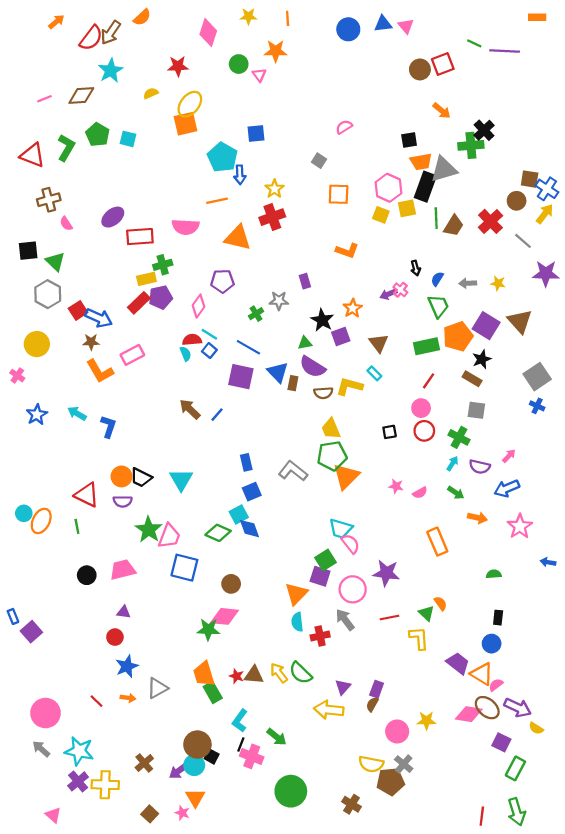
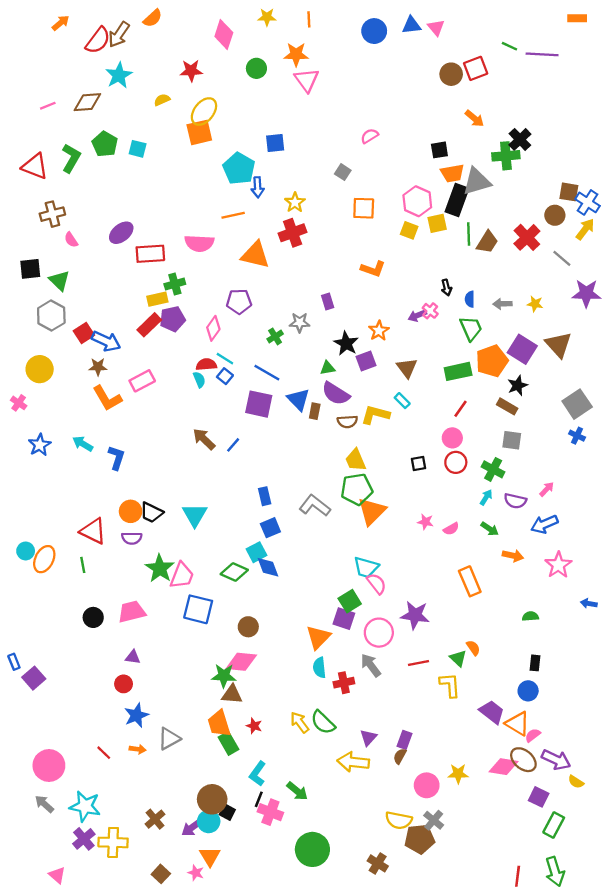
pink triangle: (259, 75) -> (307, 80), moved, size x1.6
blue semicircle: (437, 279) -> (470, 299), turned -32
brown triangle: (254, 675) -> (232, 694), moved

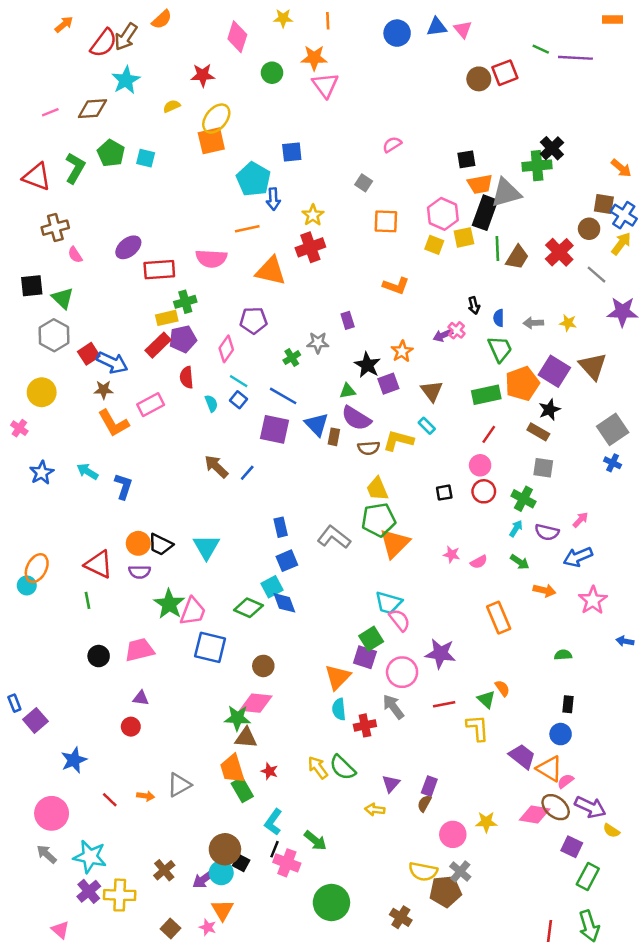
orange arrow: (474, 118) -> (621, 168), moved
red semicircle: (206, 364) -> (187, 377), moved, turned -90
orange ellipse: (44, 559) -> (37, 568), moved
blue star: (136, 715) -> (74, 760), moved
yellow arrow: (353, 762) -> (375, 810), size x0.6

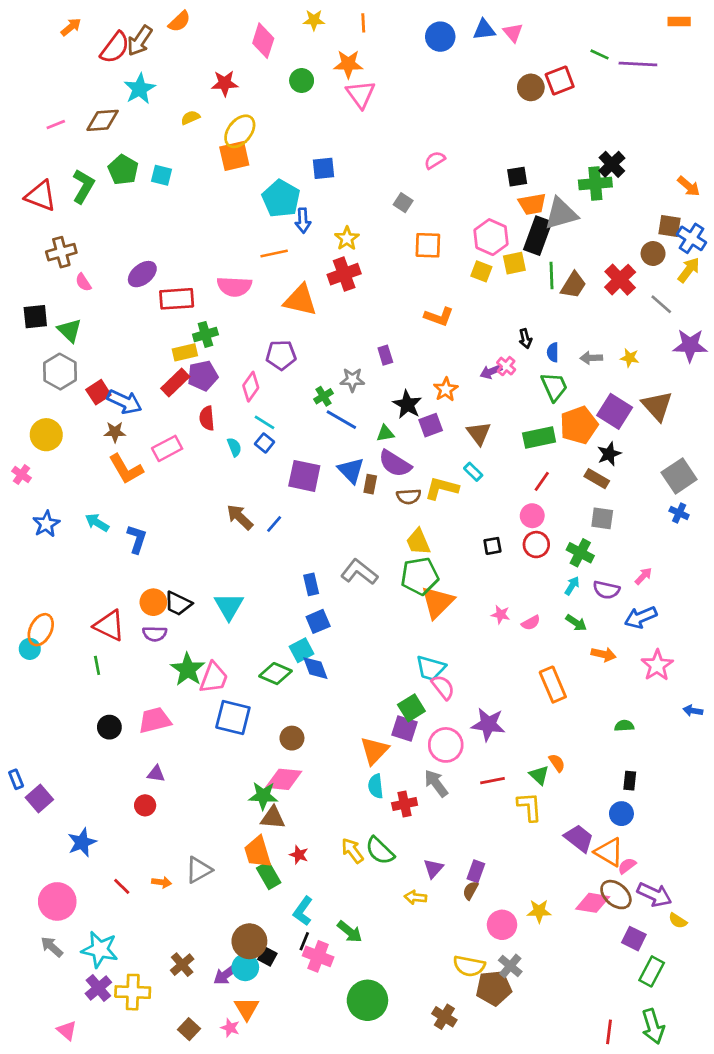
blue line: (283, 396) -> (341, 420), moved
gray L-shape: (334, 537) -> (359, 572), moved

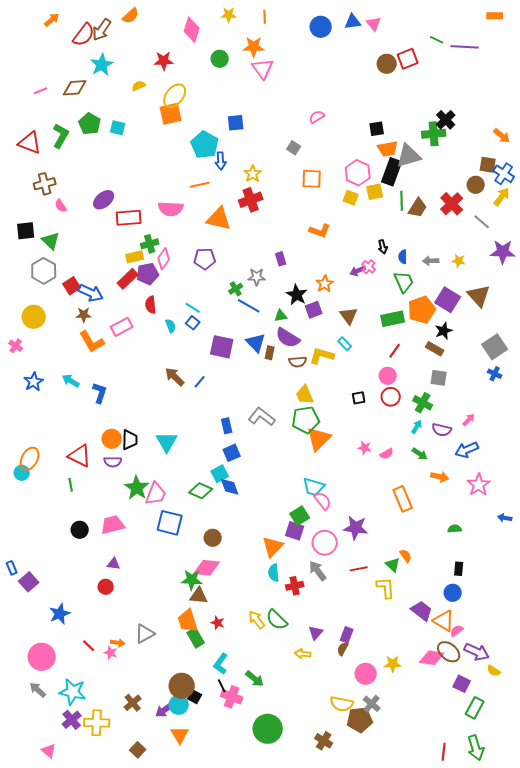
pink diamond: (251, 387) -> (164, 259), moved
black trapezoid: (178, 604) -> (130, 440), turned -115
black line: (304, 941) -> (222, 686), turned -48
pink star: (230, 1028) -> (111, 653), moved

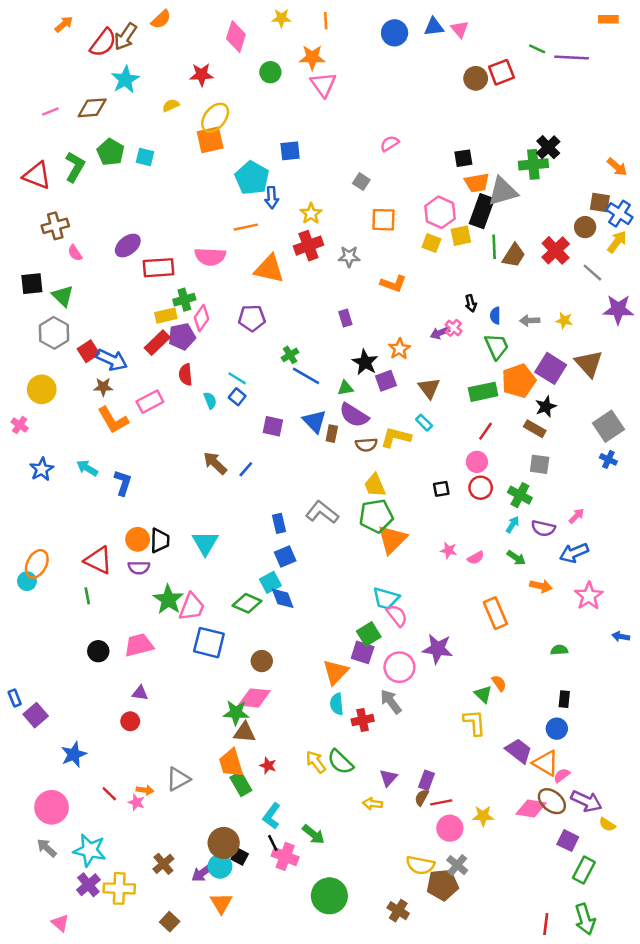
gray star: (257, 277) -> (349, 257), moved
purple square: (222, 347) -> (273, 426), size x0.7
red line: (359, 569) -> (441, 802), moved

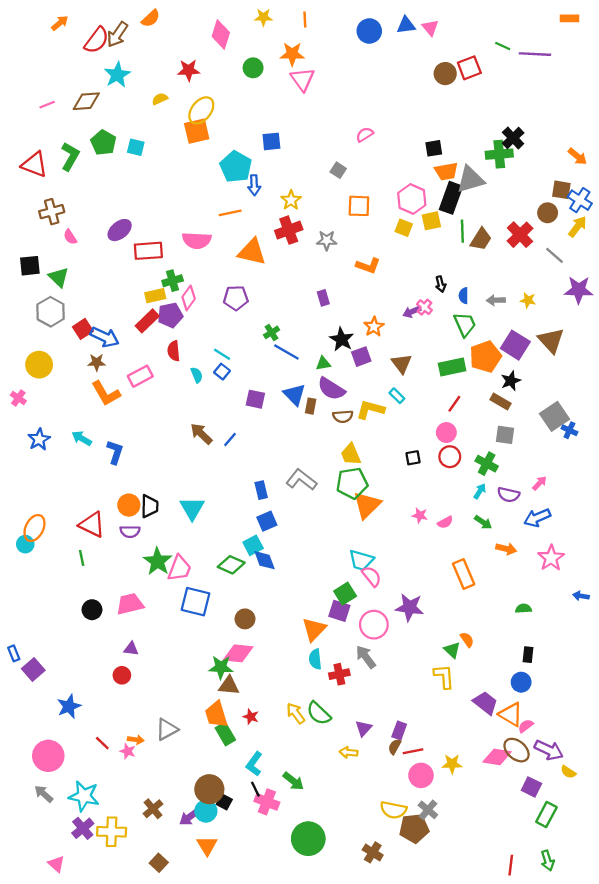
gray square: (608, 426) -> (554, 416), moved
green arrow: (585, 919) -> (548, 861), size x0.7

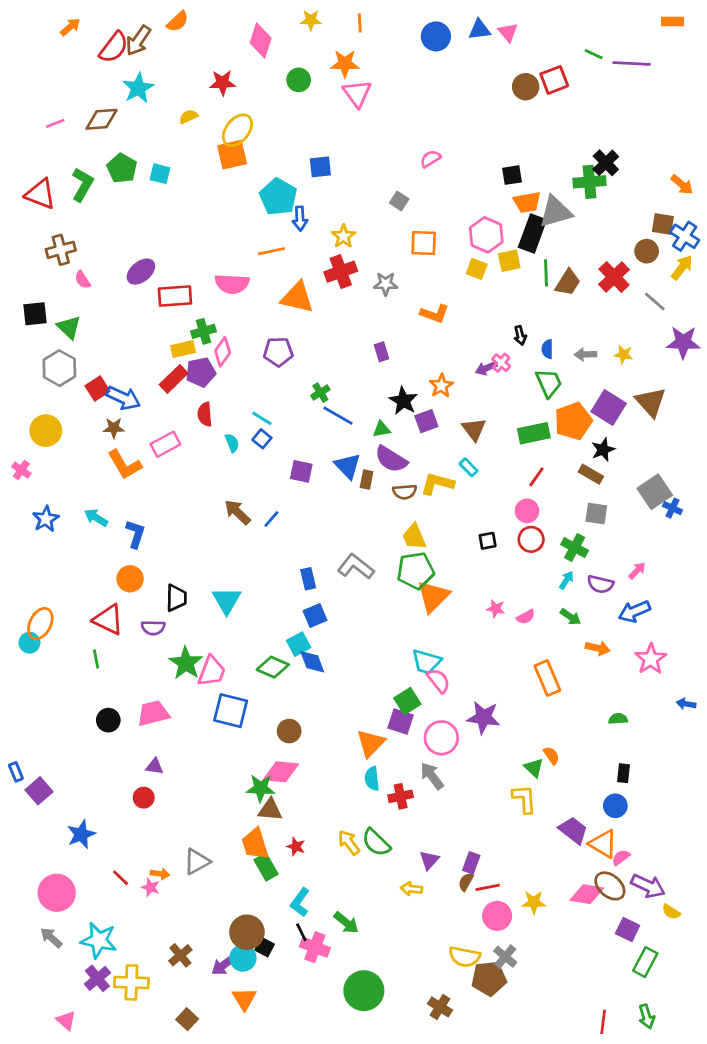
orange circle: (129, 505) -> (130, 579), moved

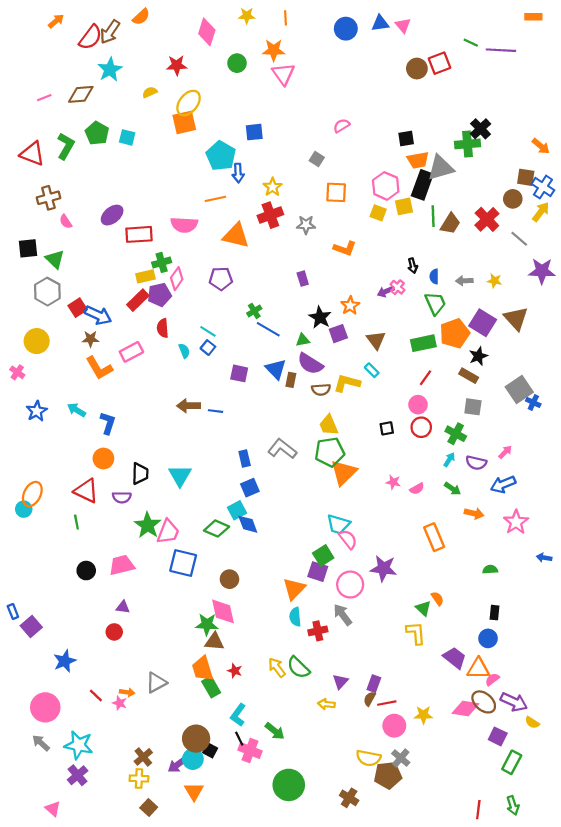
brown arrow: (237, 512) -> (189, 406), turned -45
blue line: (271, 519) -> (215, 411), turned 56
pink diamond: (281, 772) -> (223, 611), turned 72
orange triangle: (603, 844) -> (478, 669), turned -30
yellow cross: (131, 982) -> (139, 778), moved, size x0.7

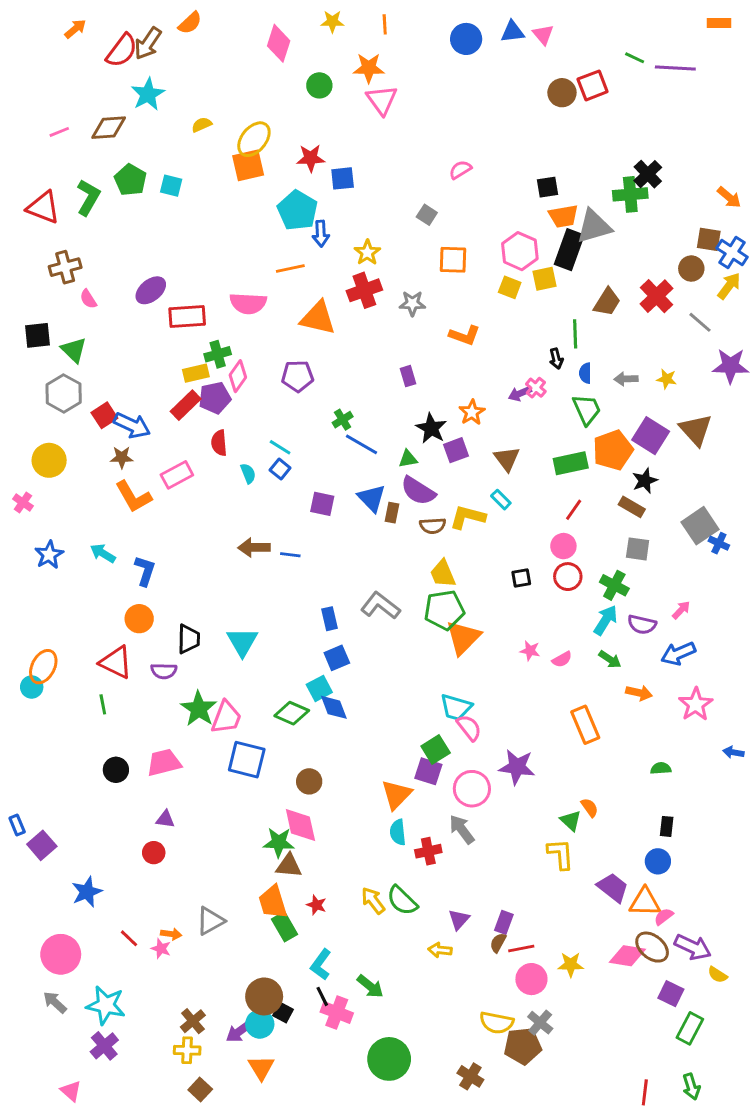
red star: (177, 65) -> (311, 158), moved
green line: (433, 216) -> (575, 334), moved
cyan arrow: (449, 460) -> (606, 620), size x1.5

